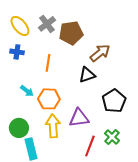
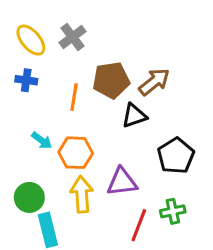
brown pentagon: (71, 33) -> (111, 80), moved
green cross: (112, 137) -> (173, 211), turned 35

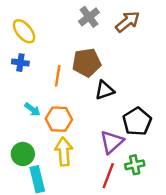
gray cross: (73, 37) -> (89, 17), moved
brown arrow: (154, 82) -> (127, 22), moved
purple triangle: (122, 182) -> (112, 142), moved, turned -35

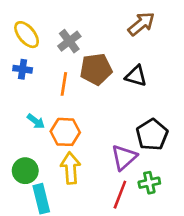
gray cross: (89, 17) -> (69, 41), moved
black triangle: (105, 90) -> (136, 76), moved, turned 35

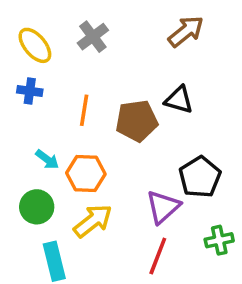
gray cross: (69, 41) -> (93, 37), moved
brown pentagon: (96, 69) -> (137, 121), moved
yellow arrow: (71, 168) -> (93, 221), turned 56
green circle: (25, 171) -> (37, 207), moved
green cross: (149, 183) -> (219, 240), moved

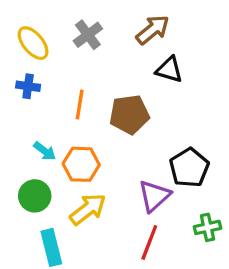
brown arrow: (186, 31) -> (153, 30), moved
black triangle: (179, 100) -> (169, 70), moved

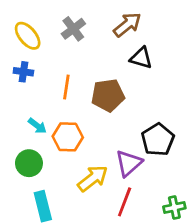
yellow arrow: (88, 209) -> (93, 178), moved
green cross: (207, 227) -> (174, 207), moved

